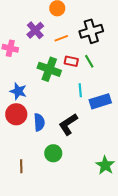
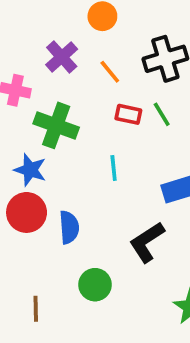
orange line: (61, 38) -> (110, 72), turned 72
green cross: (49, 69) -> (56, 125), moved
cyan line: (80, 90) -> (114, 168), moved
black L-shape: (68, 124) -> (147, 242), moved

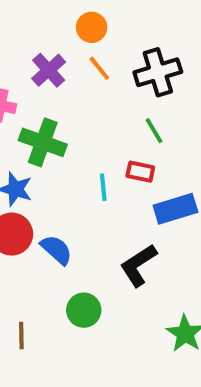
orange line: (110, 72) -> (99, 68), moved
red rectangle: (128, 114) -> (140, 172), moved
blue semicircle: (69, 227) -> (56, 250), turned -44

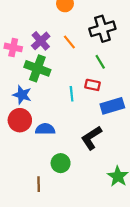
orange line: (99, 68) -> (69, 42), moved
purple cross: (49, 70) -> (41, 41), moved
blue semicircle: (56, 250) -> (45, 129), turned -42
brown line: (21, 335) -> (39, 184), moved

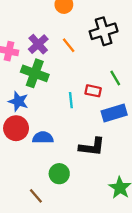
green line: (100, 62) -> (115, 78), moved
black L-shape: (91, 138) -> (92, 147), turned -140
brown line: (39, 184) -> (36, 196), turned -40

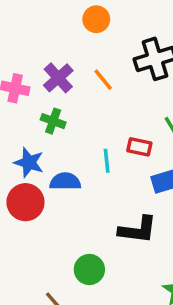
green cross: (35, 73) -> (53, 121), size x0.6
blue semicircle: (43, 138) -> (65, 181), moved

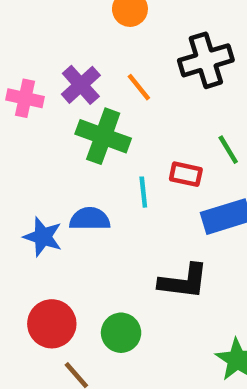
green cross: (53, 121) -> (103, 136), moved, size x1.6
blue star: (29, 162) -> (43, 237), moved
red circle: (25, 202) -> (52, 324), moved

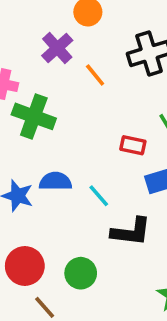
purple cross: (81, 85) -> (57, 48), moved
green cross: (103, 136) -> (34, 116), moved
cyan line: (143, 192) -> (99, 196), moved, turned -35

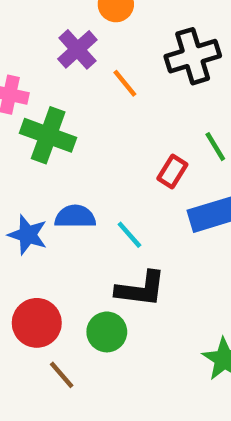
red rectangle: (133, 145) -> (172, 171), turned -70
black L-shape: (131, 232) -> (141, 289), moved

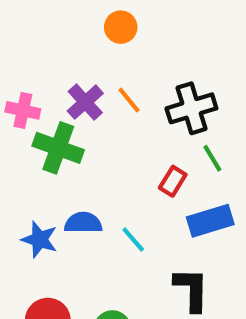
purple cross: (77, 49) -> (85, 102), moved
black cross: (193, 56) -> (191, 108), moved
black L-shape: (141, 289) -> (191, 289), moved, turned -96

